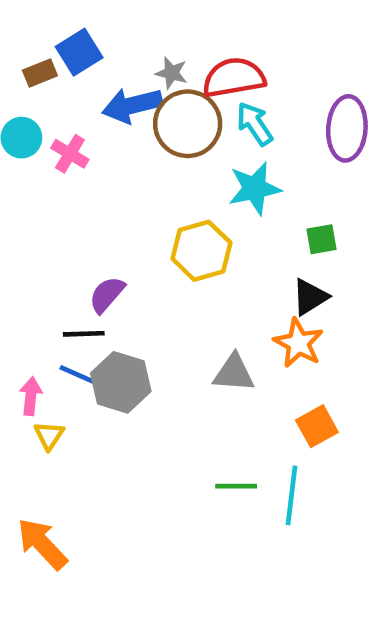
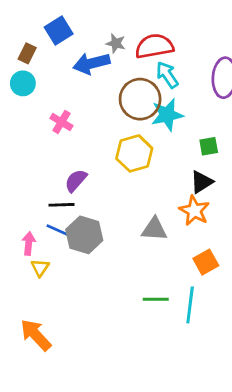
brown rectangle: (40, 73) -> (27, 53), moved, turned -42
brown circle: (188, 124) -> (140, 99), moved
pink cross: (70, 154) -> (61, 122), moved

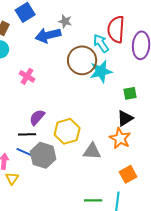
red semicircle: (154, 46) -> (116, 29), moved, turned -76
yellow hexagon: (134, 153) -> (67, 131), moved

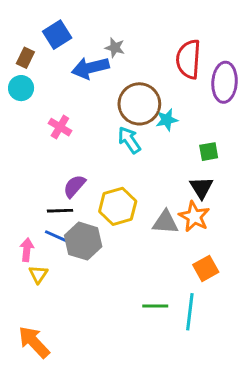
cyan arrow: (101, 43) -> (129, 140), moved
cyan star: (101, 71) -> (167, 120), size x0.7
black triangle: (125, 118) -> (201, 188), turned -30
gray triangle: (92, 151) -> (165, 222), moved

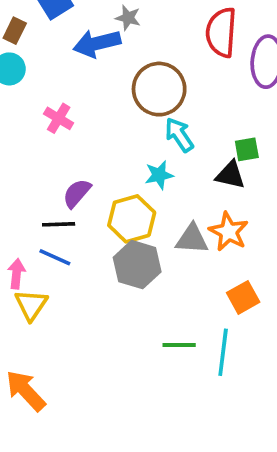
cyan star: (167, 120) -> (159, 175), moved
cyan arrow: (129, 140) -> (179, 135), moved
black triangle: (201, 188) -> (230, 175), moved, turned -45
gray hexagon: (83, 241) -> (137, 265), moved
yellow triangle: (38, 274) -> (31, 305), size x1.4

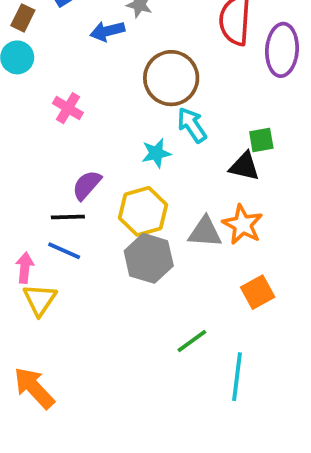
blue arrow: (97, 43) -> (107, 31), size x0.7
cyan star: (159, 175) -> (156, 153), moved
green line: (179, 345) -> (192, 341), turned -36
cyan line: (223, 352) -> (237, 377), moved

